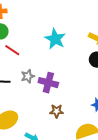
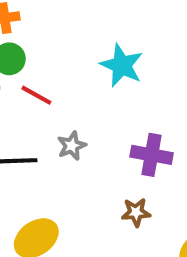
purple cross: (48, 83) -> (152, 155), moved

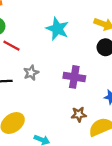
brown star: (136, 212) -> (79, 114), moved

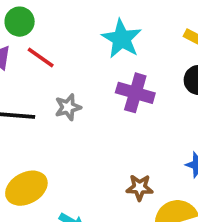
purple cross: (74, 77) -> (135, 93), moved

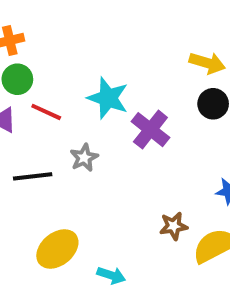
cyan star: (122, 39) -> (108, 98), moved
purple cross: (135, 93) -> (150, 130), turned 33

